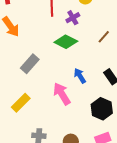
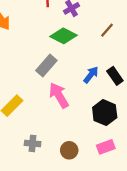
gray rectangle: (30, 64) -> (46, 66), moved
blue arrow: (80, 76) -> (91, 75), moved, turned 70

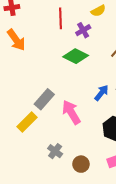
gray rectangle: (46, 66) -> (44, 99), moved
gray cross: (33, 143) -> (55, 151), moved, turned 32

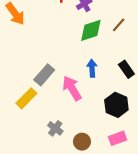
green diamond: (76, 56) -> (91, 30), moved, turned -45
blue arrow: (102, 93) -> (92, 68), moved, turned -42

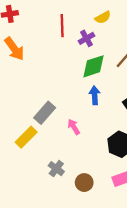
blue arrow: (92, 68) -> (95, 95), moved
pink arrow: (72, 88) -> (74, 127), size x0.6

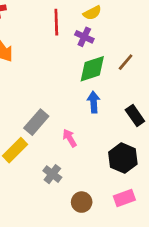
yellow semicircle: (103, 17) -> (92, 13), moved
purple cross: (87, 38) -> (84, 37), turned -35
gray cross: (56, 169) -> (52, 174), moved

